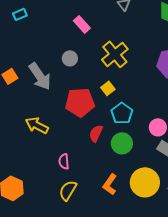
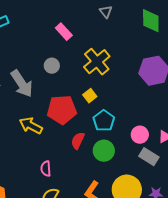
yellow arrow: (37, 125) -> (31, 126), moved

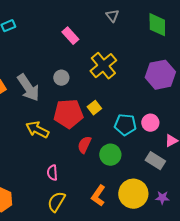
gray circle: (52, 66) -> (61, 78), moved
yellow square: (90, 96) -> (94, 108), moved
cyan pentagon: (104, 121) -> (125, 125), moved, turned -30
pink circle: (140, 135) -> (150, 123), moved

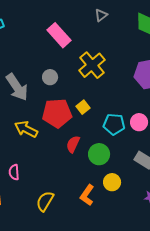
gray triangle: (112, 16) -> (101, 15), turned 32
pink rectangle: (70, 36) -> (59, 35), size x1.4
pink semicircle: (52, 173) -> (14, 172), moved
yellow circle: (133, 194) -> (112, 182), moved, size x0.6

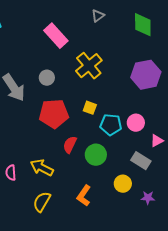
yellow square: (83, 107) -> (90, 108), moved, turned -32
yellow arrow: (26, 129) -> (42, 168), moved
yellow circle: (112, 182) -> (123, 184), moved

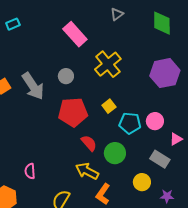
yellow square: (90, 108) -> (109, 106), turned 32
red semicircle: (70, 145) -> (89, 143), turned 114
yellow arrow: (42, 168) -> (87, 171), moved

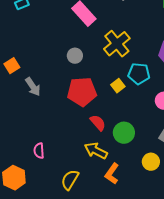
gray arrow: (33, 86) -> (33, 87), moved, size x0.7
cyan pentagon: (130, 123) -> (139, 74), moved

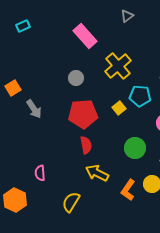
red semicircle: (98, 123) -> (86, 145), moved, turned 30
green circle: (124, 133) -> (135, 148), moved
orange L-shape: (112, 174) -> (128, 190), moved

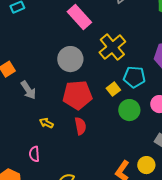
gray circle: (76, 78) -> (70, 59), size x1.6
green circle: (135, 148) -> (129, 110), moved
yellow arrow: (97, 173) -> (46, 123), moved, size x0.6

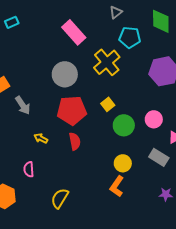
cyan pentagon: (134, 77) -> (130, 37), moved
yellow circle: (146, 165) -> (123, 163), moved

